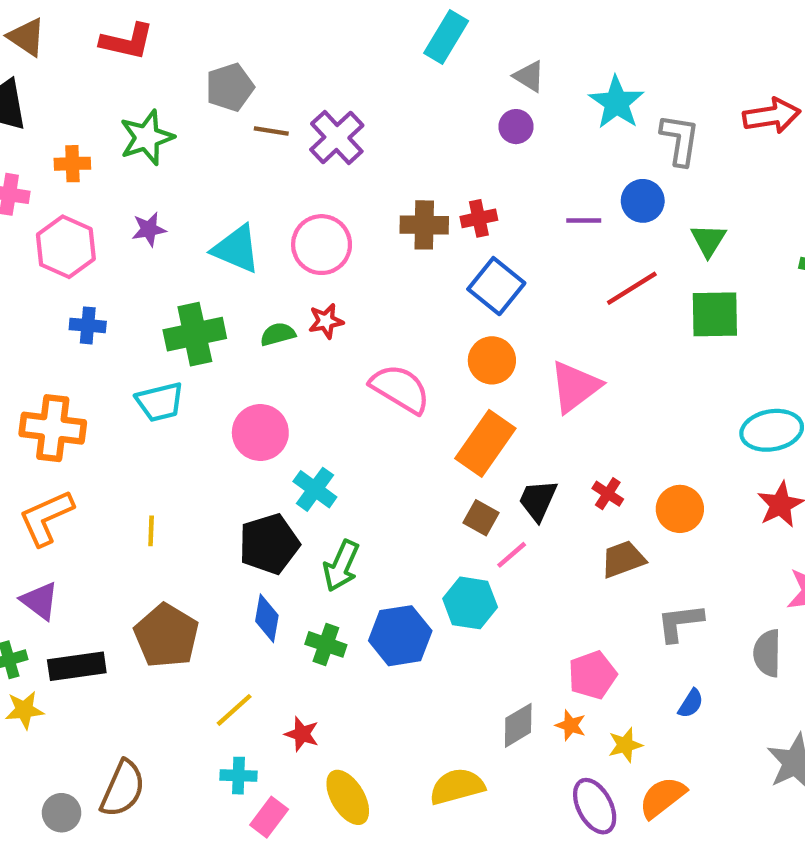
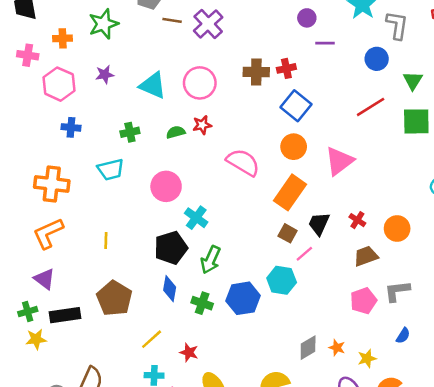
purple line: (584, 221) -> (325, 43), moved
green cross: (195, 334) -> (130, 132), size x0.6
pink pentagon: (592, 675) -> (363, 301), moved

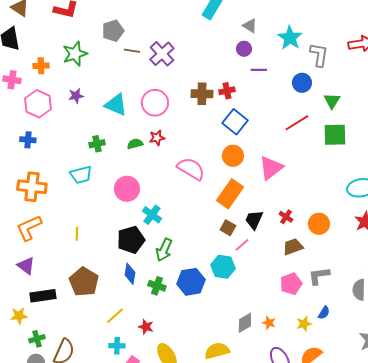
blue cross: (71, 127) -> (28, 140), moved
green cross: (28, 312) -> (37, 339), moved
yellow star: (367, 358) -> (304, 324), moved

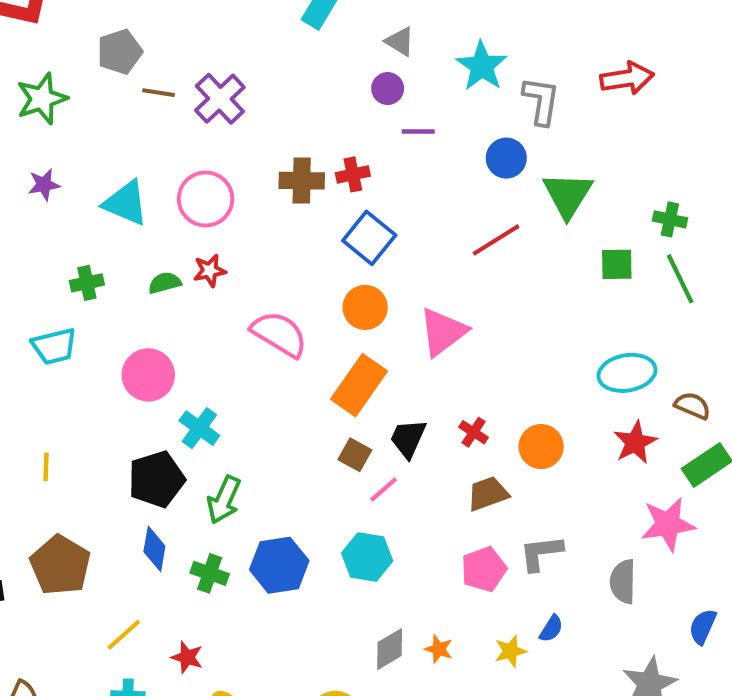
green triangle: (332, 101) -> (568, 195), size x1.5
green square: (335, 135) -> (617, 264), moved, size x0.7
cyan hexagon: (223, 267) -> (367, 557), moved

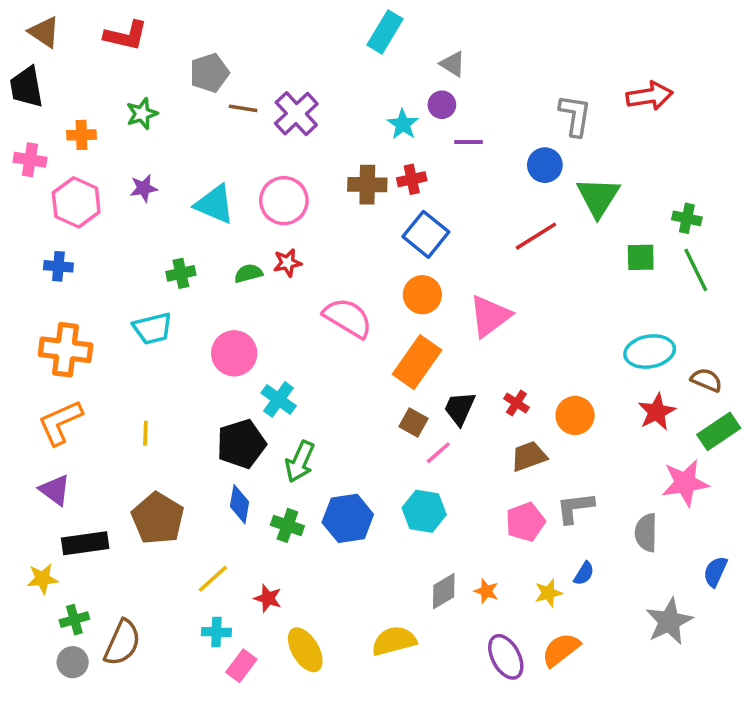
cyan star: (482, 66) -> (403, 124), moved, size x0.7
green star: (42, 99) -> (142, 114), size x0.7

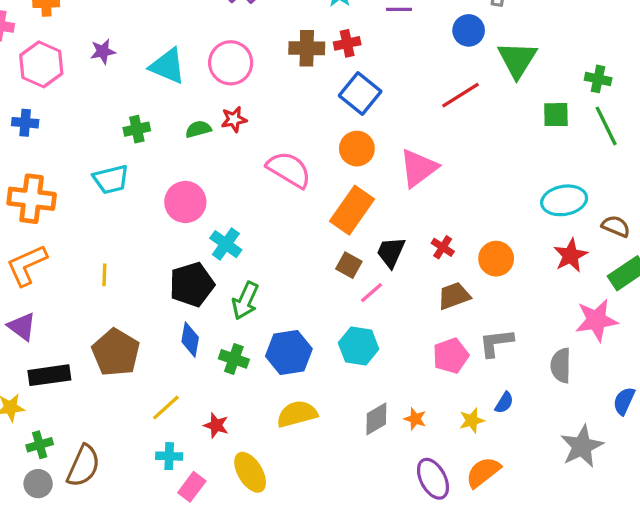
yellow semicircle: (394, 641) -> (297, 414), moved

